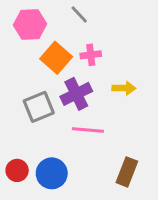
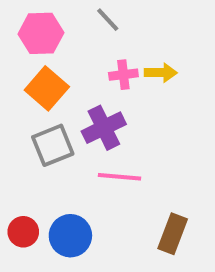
orange square: (56, 58) -> (47, 88), moved
yellow arrow: (124, 88) -> (161, 73), moved

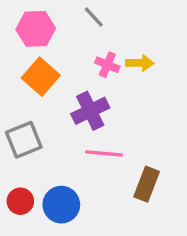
pink cross: (123, 75) -> (107, 65), turned 30
gray square: (53, 145) -> (24, 140), moved
brown rectangle: (173, 234) -> (147, 184), moved

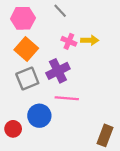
gray square: (24, 140) -> (27, 79), moved
brown rectangle: (147, 184) -> (105, 135), moved
blue circle: (61, 205) -> (39, 116), moved

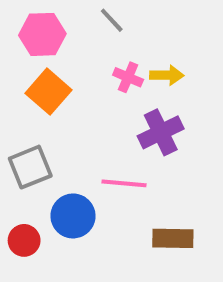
purple cross: (58, 71) -> (161, 132), moved
gray square: (27, 79) -> (30, 167), moved
brown rectangle: (105, 135) -> (173, 238), moved, turned 70

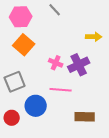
yellow arrow: (167, 75) -> (94, 37), moved
pink cross: (128, 77) -> (56, 63), moved

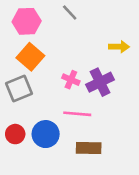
gray square: (15, 82) -> (19, 88), moved
brown rectangle: (85, 117) -> (89, 148), moved
red circle: (12, 118) -> (15, 134), moved

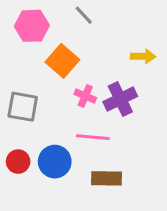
orange square: (30, 57) -> (62, 61), moved
gray square: (19, 88) -> (23, 107), turned 32

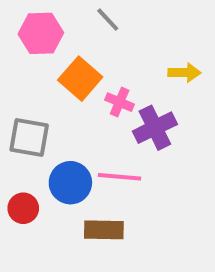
pink cross: (85, 96) -> (120, 102), moved
blue circle: (55, 162) -> (70, 183), moved
brown rectangle: (107, 178) -> (104, 230), moved

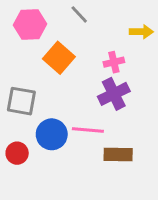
yellow arrow: (184, 73) -> (141, 32), moved
pink cross: (120, 102) -> (114, 62), moved, turned -36
brown rectangle: (104, 230) -> (118, 155), moved

